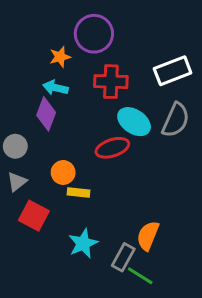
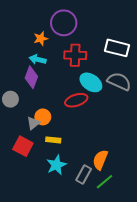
white rectangle: (173, 71) -> (117, 48), turned 35
gray semicircle: (176, 120) -> (119, 81), turned -90
gray triangle: (17, 182) -> (33, 123), moved
yellow rectangle: (79, 193) -> (53, 140), moved
green line: (140, 276) -> (104, 182), moved, turned -72

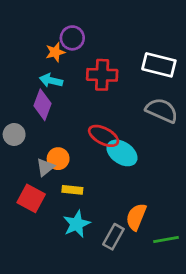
purple circle: (64, 23) -> (72, 38), moved, size x0.7
cyan ellipse: (91, 82) -> (122, 153), moved
red ellipse: (76, 100) -> (104, 136), turned 45
green line: (104, 182) -> (166, 240), moved, turned 30

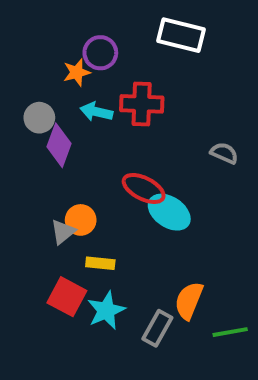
white rectangle: (159, 65) -> (181, 35), moved
cyan arrow: (51, 81) -> (96, 112), moved
gray semicircle: (162, 110) -> (224, 153), size x0.6
gray circle: (14, 134) -> (39, 118), moved
red square: (31, 198) -> (67, 297), moved

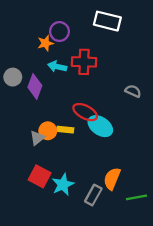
gray circle: (39, 118) -> (13, 77), moved
yellow rectangle: (100, 263) -> (65, 130), moved

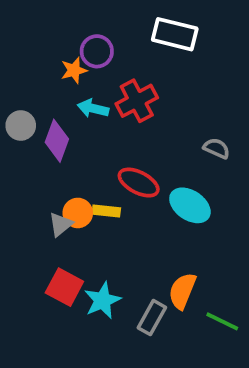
red cross: (84, 62) -> (137, 101), turned -30
cyan ellipse: (100, 126) -> (190, 205), moved
green line: (137, 197) -> (222, 321), turned 36

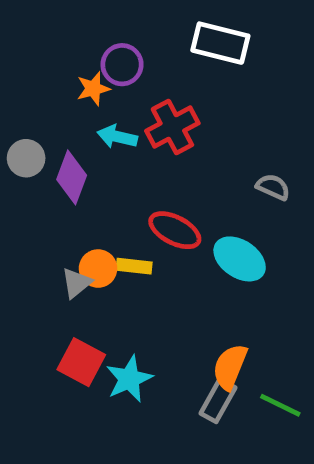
gray rectangle: (152, 318) -> (218, 400), moved

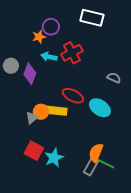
yellow rectangle: (134, 266) -> (56, 111), size x1.5
green line: (280, 405) -> (106, 164), moved

